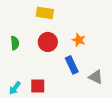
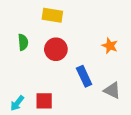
orange star: (79, 40) -> (110, 46), moved
green semicircle: (15, 43) -> (23, 42), moved

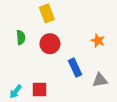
yellow rectangle: (52, 15) -> (47, 13), turned 60
gray triangle: (112, 90) -> (100, 80), turned -35

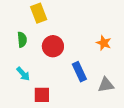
yellow rectangle: (47, 13) -> (39, 13), moved
cyan arrow: (16, 92) -> (23, 74), moved, turned -80

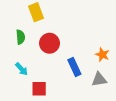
orange star: (104, 43) -> (102, 55), moved

